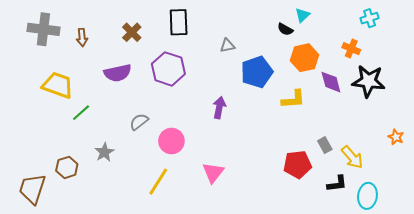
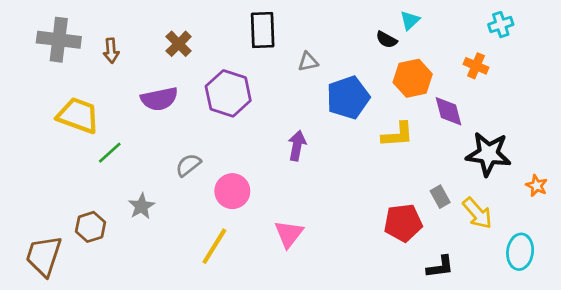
black rectangle: (179, 22) -> (263, 30), moved
black star: (368, 81) -> (488, 154), moved
black L-shape: (337, 184) -> (440, 267), moved
cyan ellipse: (367, 196) -> (520, 252), moved

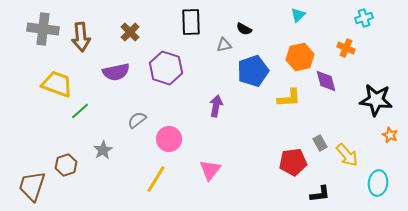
black semicircle: (387, 40) -> (244, 29), moved
brown arrow: (111, 51) -> (81, 37), size x1.6
black star: (488, 154) -> (376, 100), moved

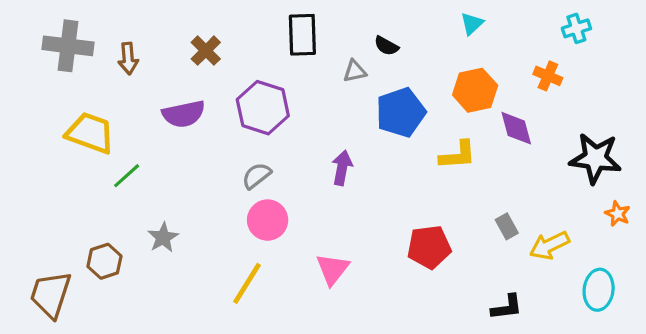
brown arrow: (81, 37) -> (128, 59), size x0.7
gray semicircle: (137, 120) -> (256, 176), moved
yellow arrow: (347, 155) -> (549, 245), turned 105
red pentagon: (293, 162) -> (429, 247), moved

